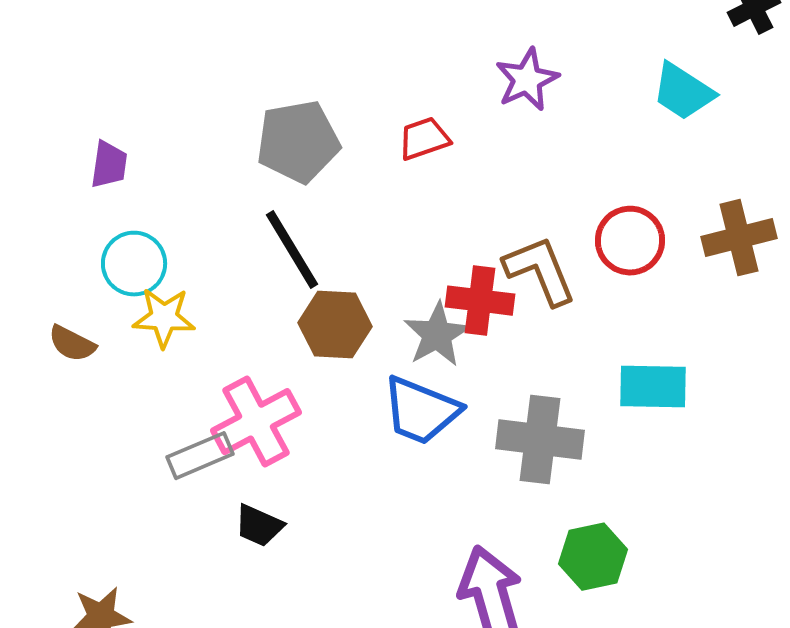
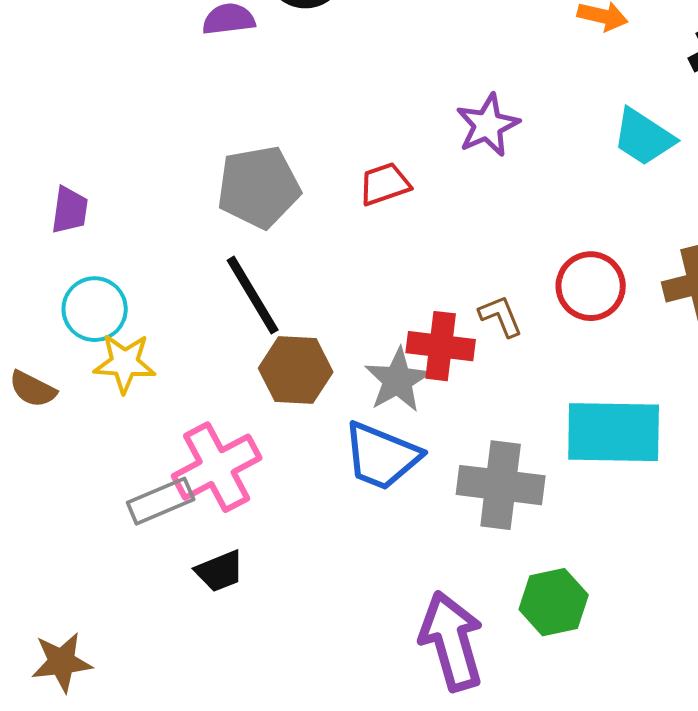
brown L-shape: (540, 271) -> (501, 316), size x0.6
cyan rectangle: (653, 387) -> (614, 432), size x1.4
black trapezoid: (259, 526) -> (220, 571), turned -46

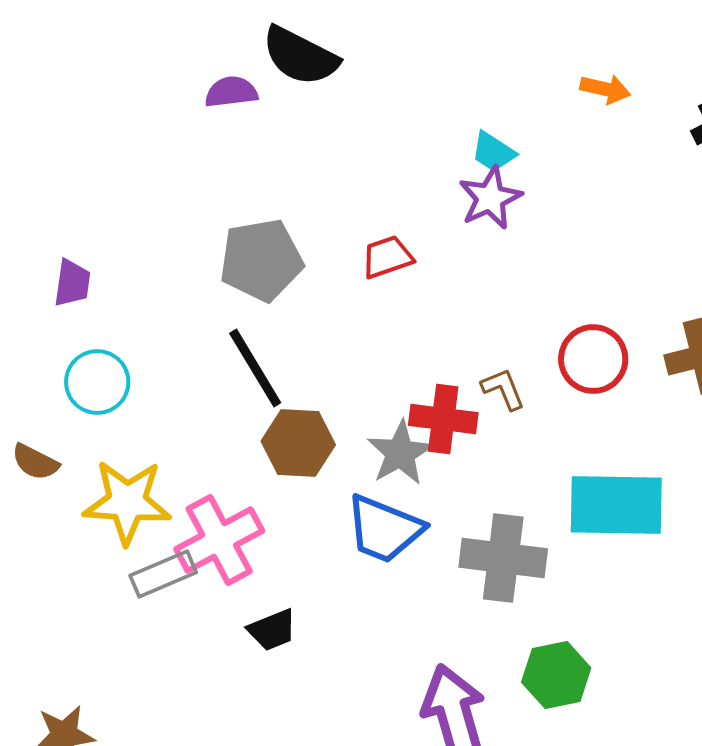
cyan trapezoid: (644, 137) -> (493, 152), moved, size x0.7
yellow star: (125, 363) -> (127, 502), moved, size x1.4
black trapezoid: (220, 571) -> (272, 630), moved

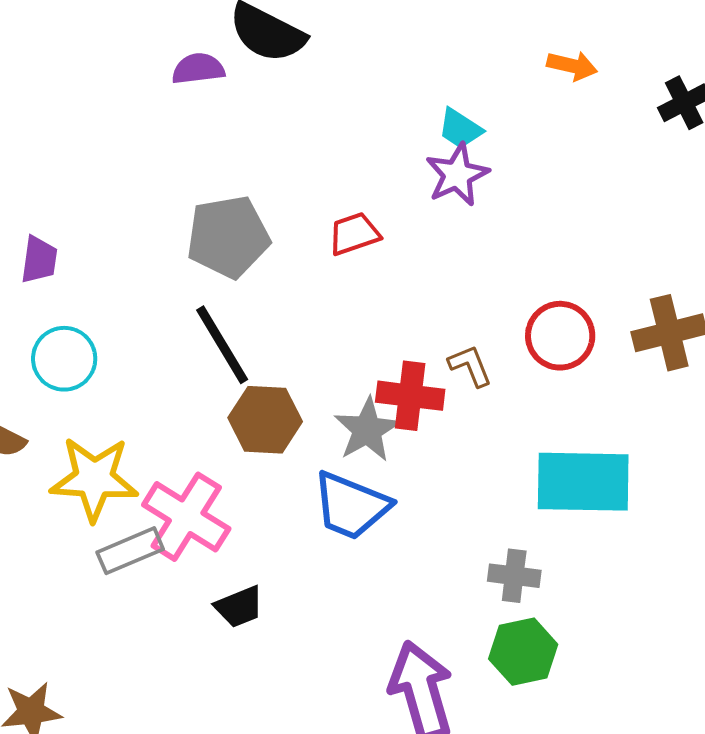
pink cross: (219, 540) -> (186, 517), turned -30
gray cross: (503, 558) -> (514, 576), moved, size x0.6

